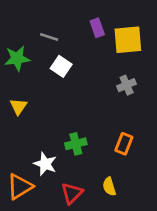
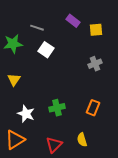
purple rectangle: (97, 28) -> (73, 21), turned -32
yellow square: (128, 40) -> (96, 30), size x0.6
white star: (45, 164) -> (26, 114), moved

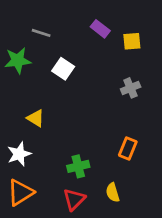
gray line: (37, 28) -> (41, 33), moved
yellow triangle: (14, 80) -> (36, 118), moved, turned -32
green cross: (57, 108) -> (78, 166), moved
white star: (26, 114) -> (19, 154), moved, turned 30

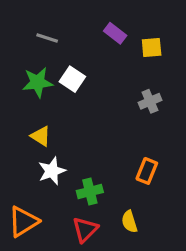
green star: (18, 60) -> (38, 82), moved
white star: (19, 154) -> (52, 171), moved

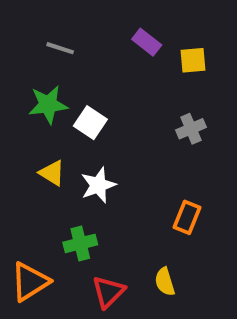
white square: (72, 79) -> (90, 123), moved
white star: (52, 171) -> (98, 185), moved
green cross: (90, 192) -> (80, 243), moved

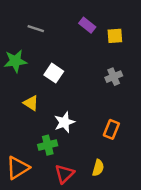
green star: (48, 105) -> (15, 61), moved
white star: (98, 185) -> (65, 122), moved
yellow semicircle: (165, 282) -> (98, 168), turned -147

